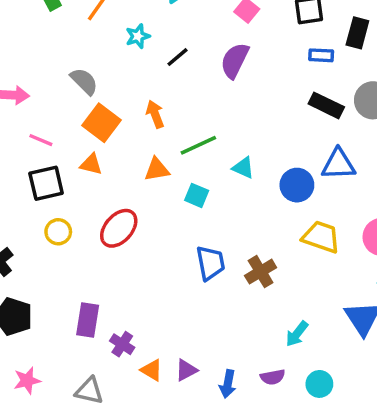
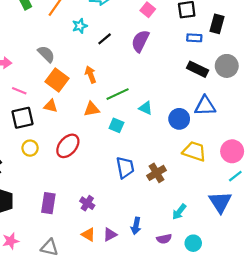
purple cross: (122, 344) -> (87, 203), moved
blue arrow: (228, 384) -> (136, 226), moved

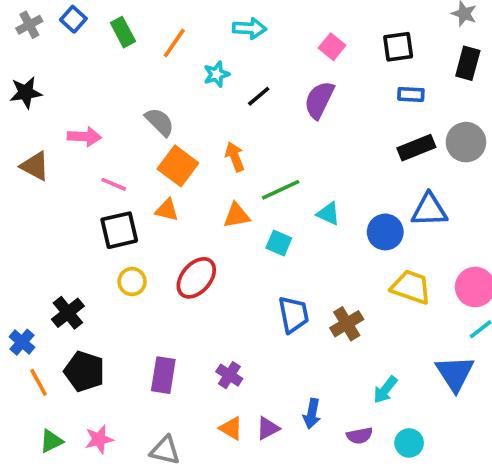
black rectangle: (217, 24) -> (468, 63), moved
black rectangle: (198, 69) -> (416, 148), turned -48

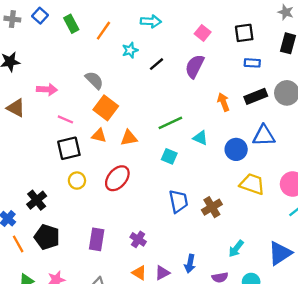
gray cross: (29, 25) -> (12, 19), turned 35
orange arrow: (235, 157) -> (223, 102), moved
orange triangle: (237, 215) -> (129, 138), moved
blue triangle: (455, 373) -> (280, 253), moved, turned 30

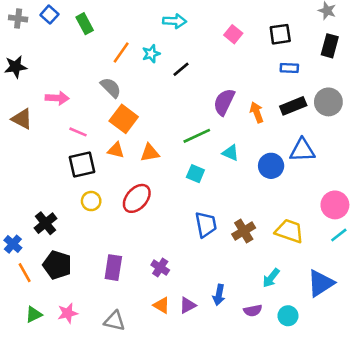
orange line: (103, 31) -> (121, 52), moved
purple semicircle: (195, 66) -> (224, 102), moved
yellow trapezoid: (252, 184) -> (289, 231), moved

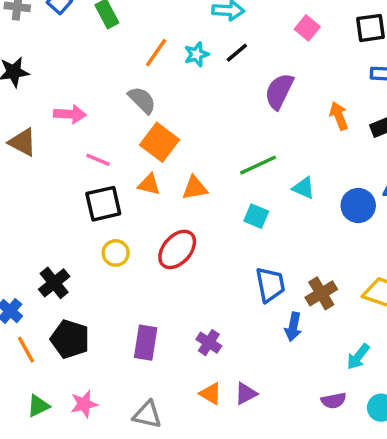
black line: (181, 69) -> (237, 53), moved
purple semicircle: (224, 102) -> (279, 91), moved
orange arrow: (257, 112) -> (339, 116), moved
blue arrow: (219, 295) -> (293, 327), moved

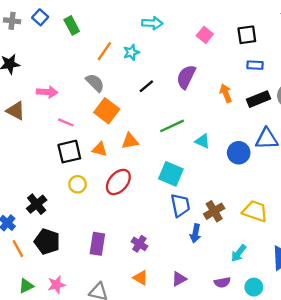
black line: (237, 53) -> (146, 86), moved
orange triangle: (149, 184) -> (100, 149), moved
cyan square: (256, 216) -> (171, 174), moved, size x1.5
purple triangle: (246, 394) -> (179, 279), moved

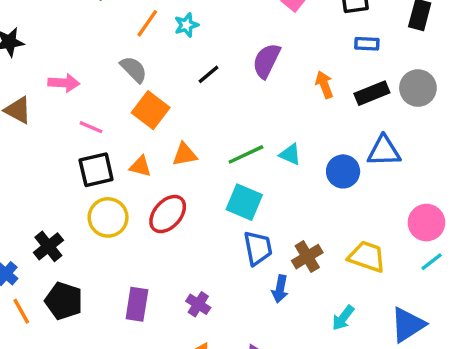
green line: (172, 126) -> (246, 154), moved
yellow circle: (77, 184) -> (108, 217), size x1.5

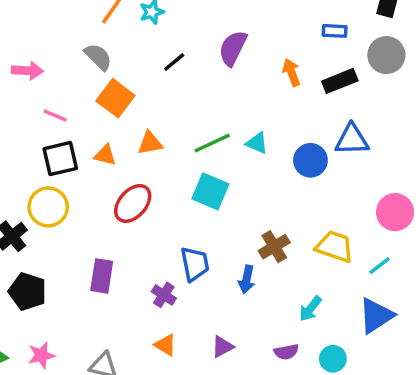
gray circle: (418, 88) -> (386, 55), moved
yellow circle: (108, 217) -> (48, 207), moved
blue trapezoid: (258, 248) -> (195, 264), moved
cyan line: (432, 262) -> (379, 266), moved
purple rectangle: (137, 304) -> (102, 276), moved

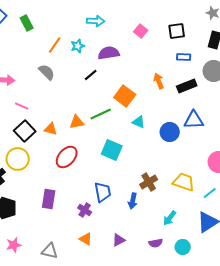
purple semicircle: (233, 48) -> (109, 53), moved, turned 55
orange square: (115, 98) -> (125, 96), moved
green line: (212, 143) -> (101, 114), moved
black square: (60, 159) -> (25, 131), turned -30

